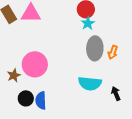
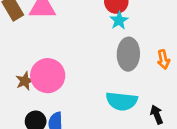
orange arrow: (113, 52) -> (163, 59), moved, turned -32
brown star: (14, 75) -> (25, 81), moved

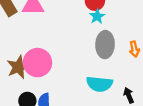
brown star: (25, 81) -> (18, 67), size x1.5

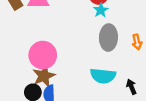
brown star: (18, 67) -> (44, 76), moved

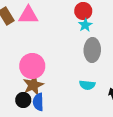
cyan semicircle: (103, 76) -> (87, 85), size x0.7

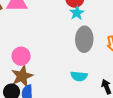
pink circle: (32, 66) -> (21, 56), size x0.7

